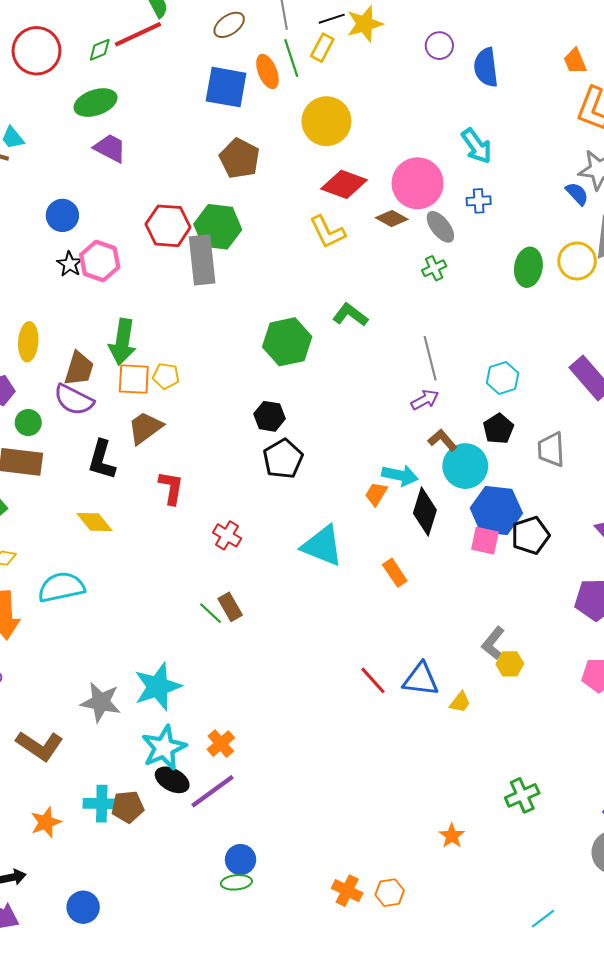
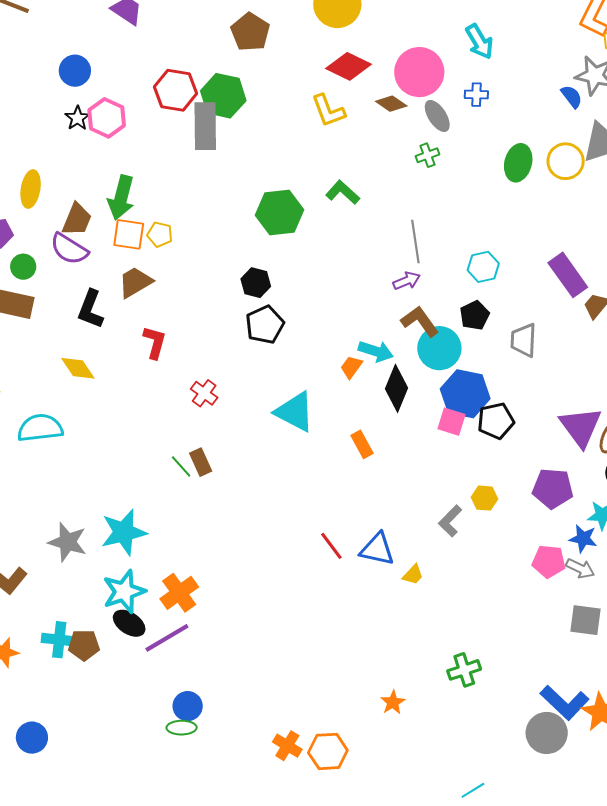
brown L-shape: (442, 440) -> (420, 321), size x1.4
yellow hexagon: (510, 664) -> (484, 498), moved
orange cross: (221, 744) -> (179, 593), size x1.4
orange hexagon: (390, 893) -> (328, 751), size x1.4

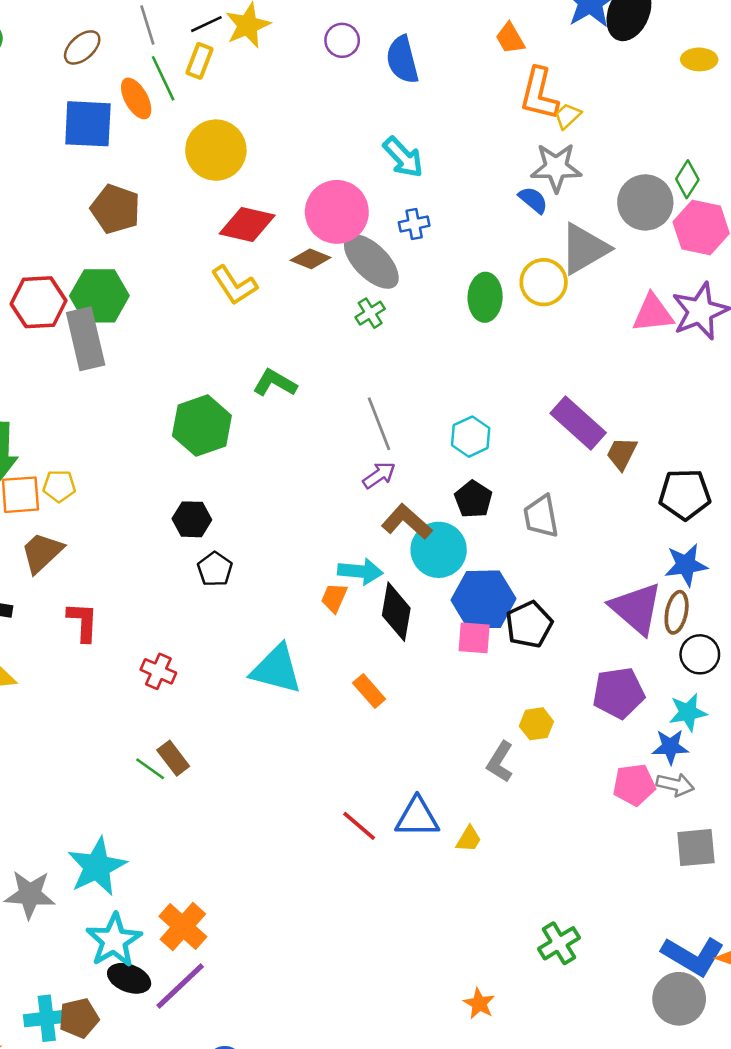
gray ellipse: (437, 116) -> (371, 261), size x1.5
black pentagon: (265, 325) -> (215, 569), size x0.7

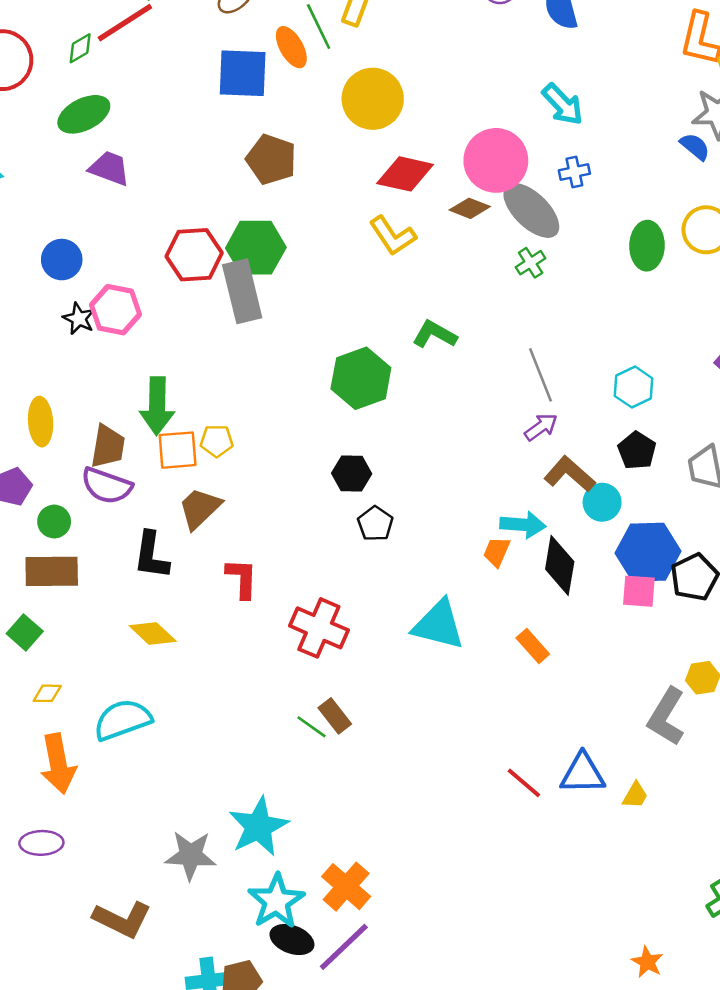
cyan circle: (439, 550) -> (602, 502), size x0.7
red cross: (158, 671) -> (319, 628), size x1.6
gray L-shape: (500, 762) -> (666, 717), size x1.4

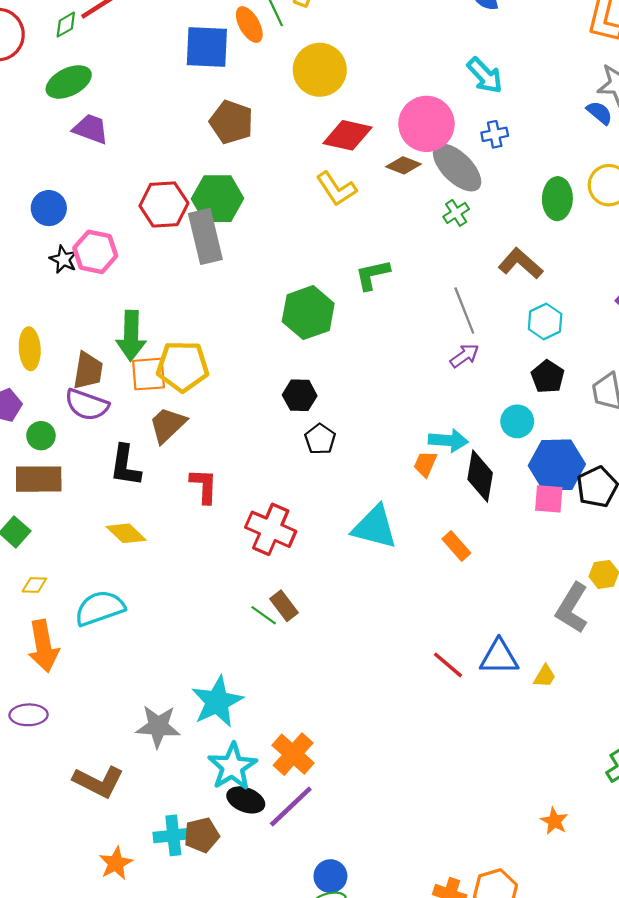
green L-shape: (435, 334) -> (372, 275), turned -42
yellow pentagon: (217, 441) -> (183, 366), size x1.8
brown L-shape: (570, 474) -> (521, 263), moved

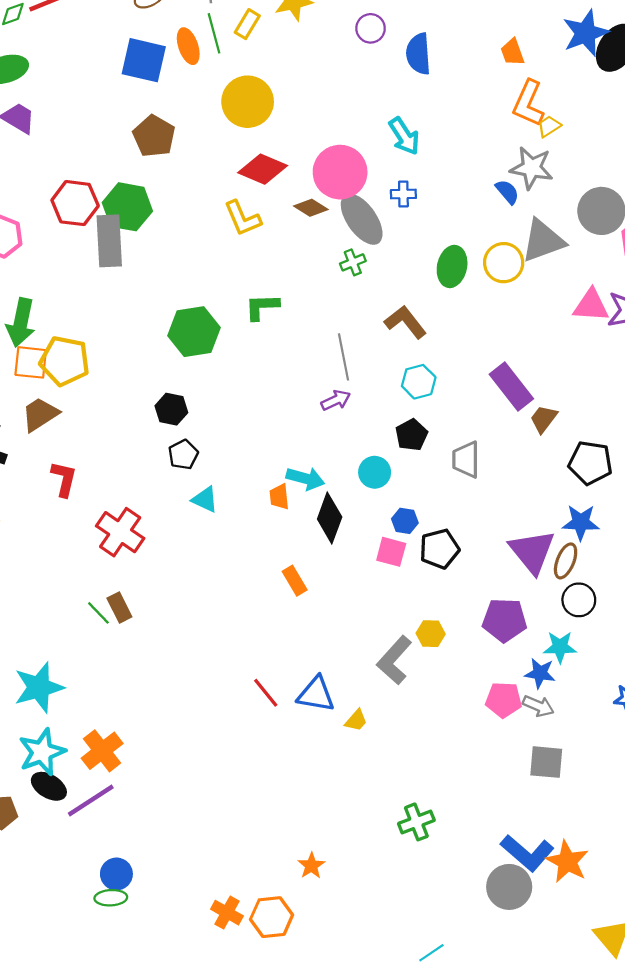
orange trapezoid: (425, 464) -> (279, 497), turned -40
blue hexagon: (557, 465) -> (405, 521), size x0.5
cyan triangle: (375, 527) -> (205, 499), moved, size x0.6
orange star: (554, 821) -> (311, 866), moved

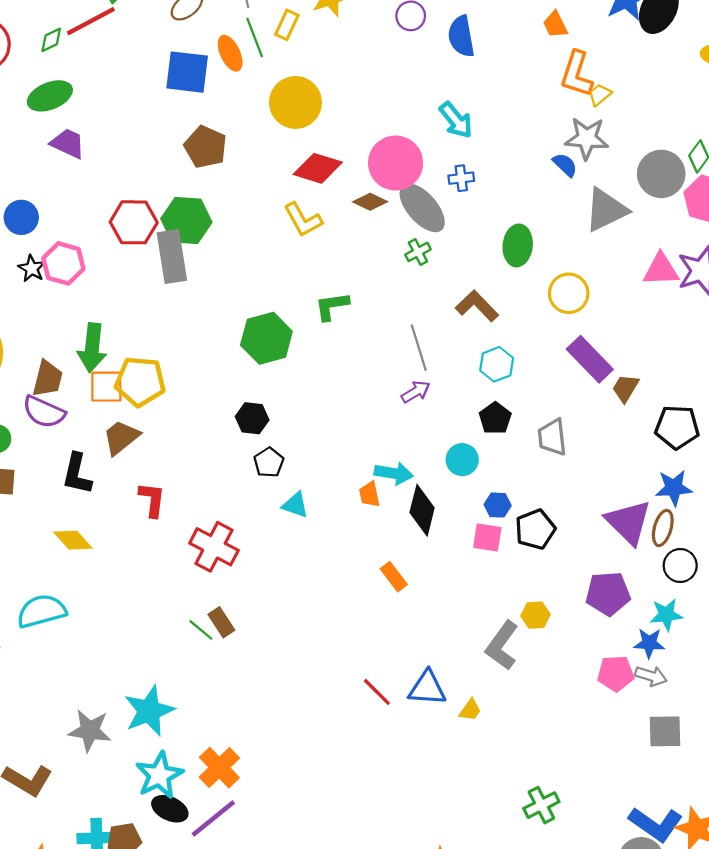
yellow circle: (504, 263) -> (569, 293), moved

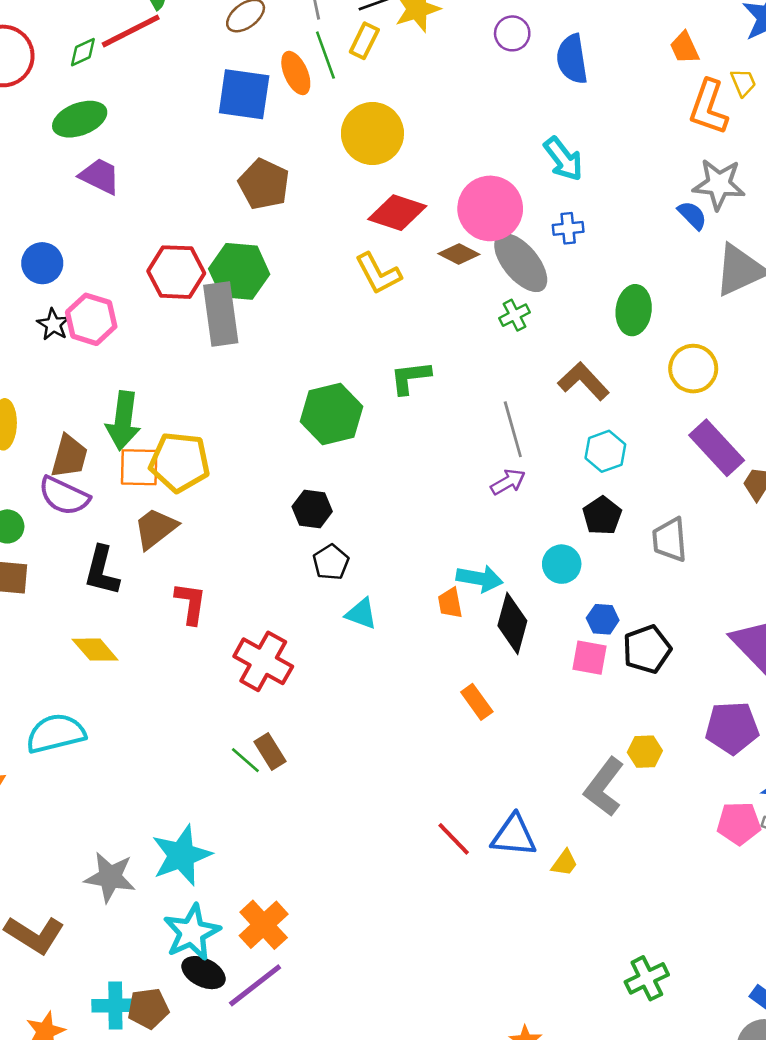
yellow trapezoid: (600, 95) -> (743, 83), moved, turned 105

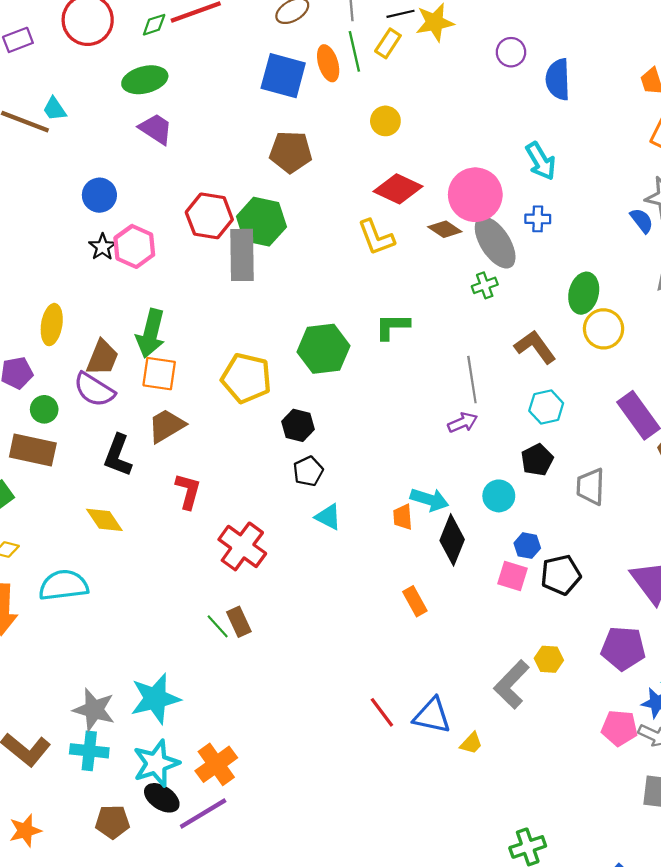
yellow circle: (372, 134) -> (385, 121), size x0.6
brown pentagon: (264, 184) -> (291, 152), turned -30
yellow circle: (693, 369) -> (604, 329), moved
yellow pentagon: (180, 462) -> (246, 378), moved
cyan cross: (115, 1006) -> (89, 751), moved

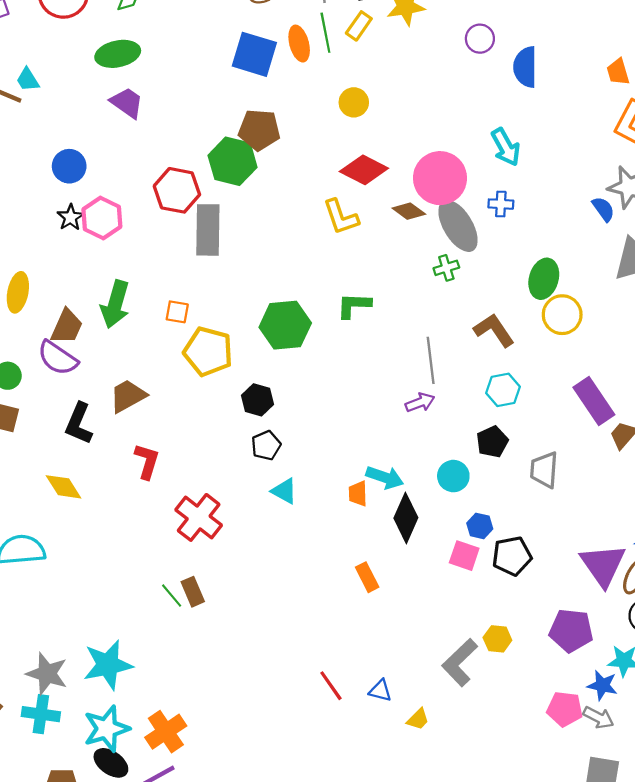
green hexagon: (261, 222) -> (233, 161), moved
orange square: (159, 374) -> (177, 312), moved, size x0.7
blue triangle: (432, 716) -> (380, 691), size x0.6

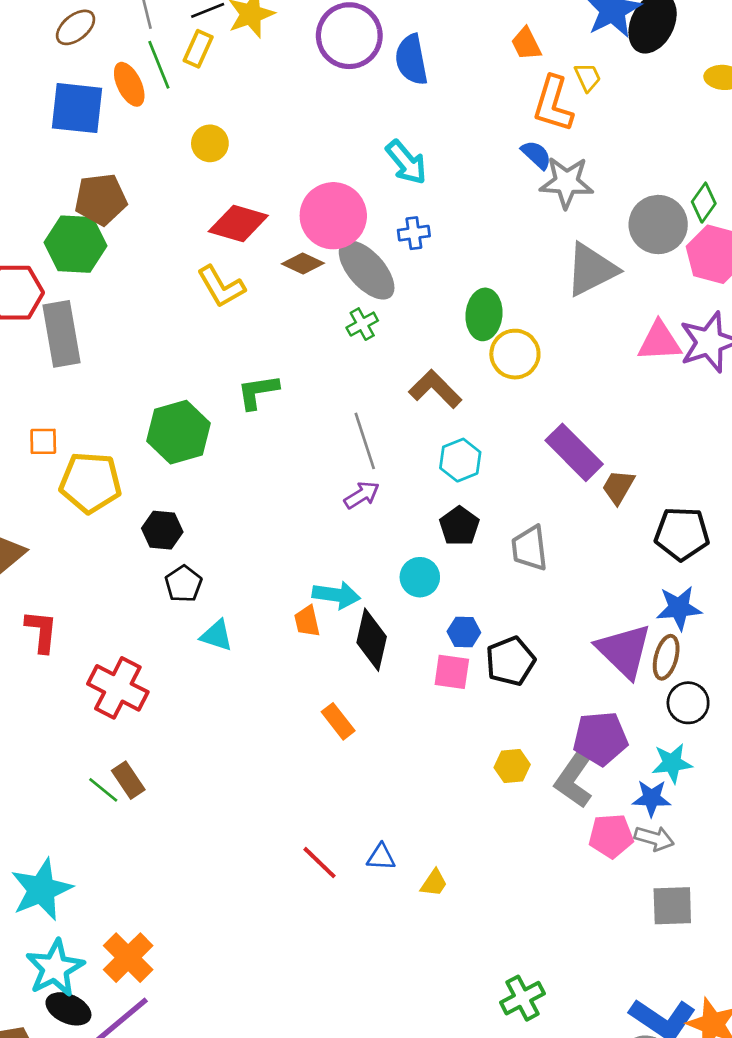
purple circle: (480, 39) -> (349, 36), size x1.8
blue semicircle: (603, 209) -> (536, 155), moved
gray L-shape: (460, 662) -> (575, 778), moved

